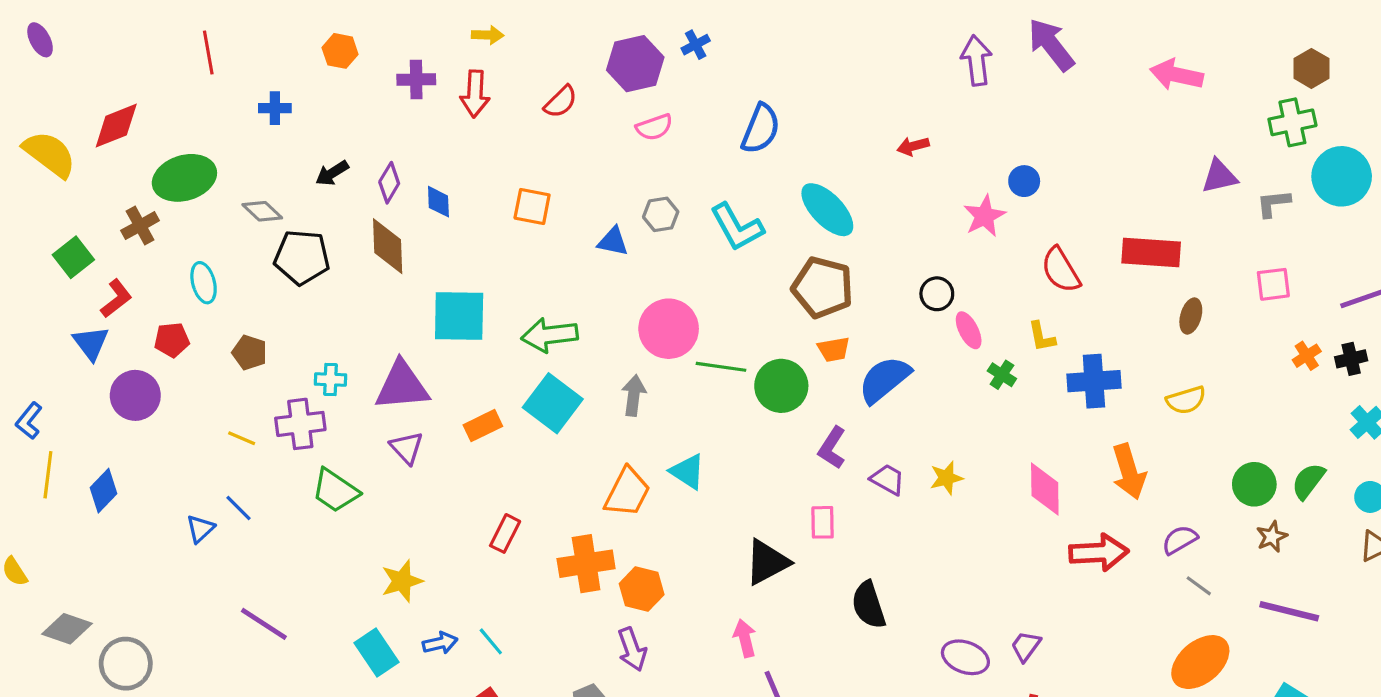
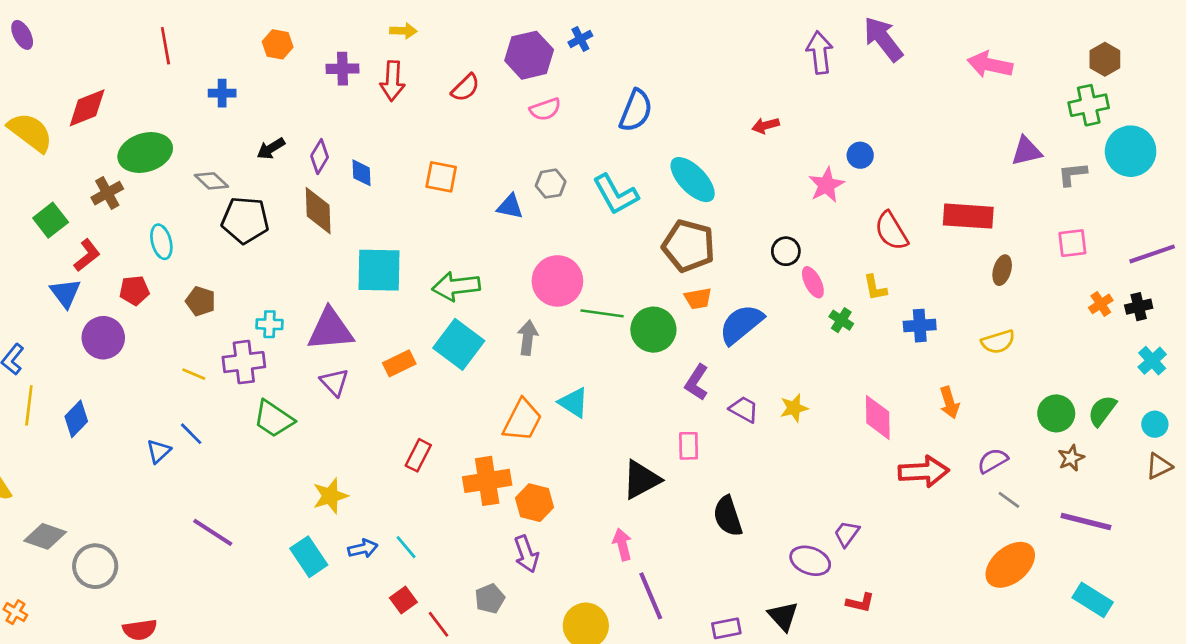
blue cross: (1094, 381) -> (920, 326), size x0.7
orange arrow: (1129, 472) -> (949, 403), size x0.7
purple trapezoid: (1026, 646) -> (847, 534), moved

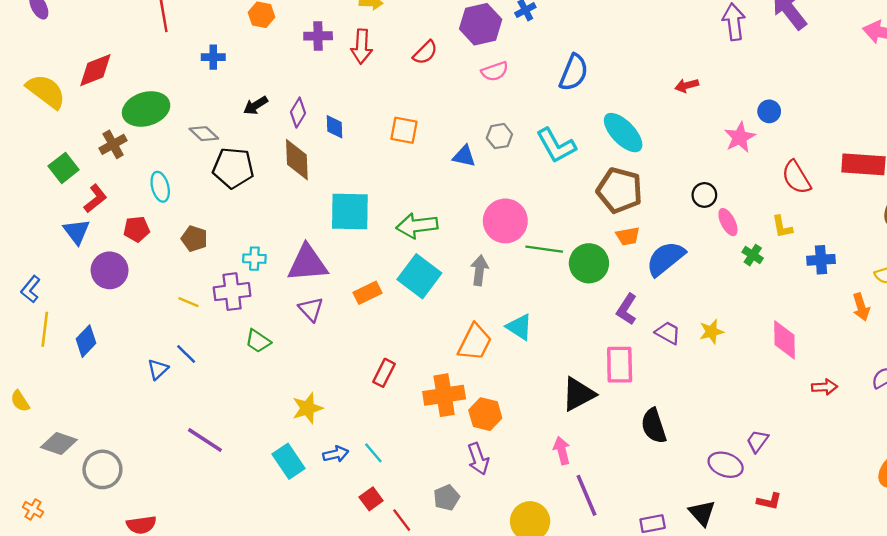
orange arrow: (949, 403) -> (861, 307), moved
green trapezoid: (274, 419) -> (258, 341), size x0.7
pink rectangle: (689, 446) -> (620, 365), size x1.5
red arrow: (924, 472) -> (825, 387), size x0.6

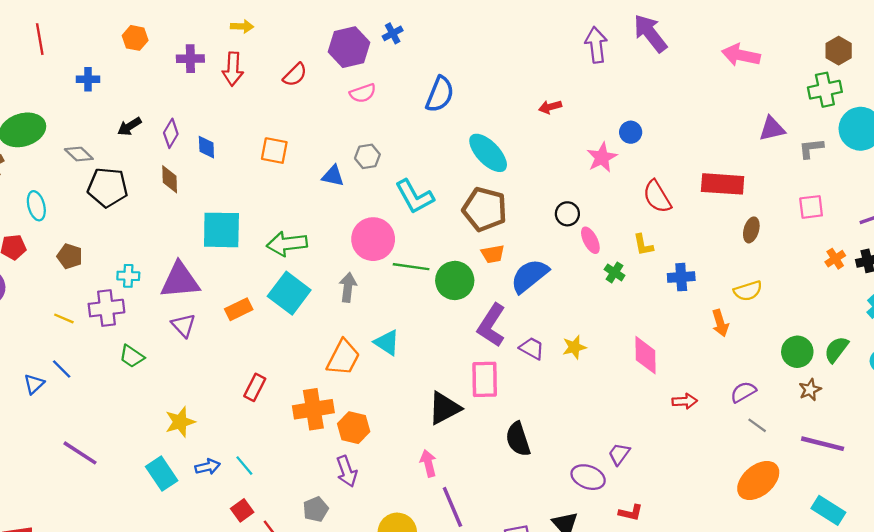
cyan L-shape: (556, 146) -> (415, 197), moved
brown diamond: (297, 160) -> (170, 179), size x0.7
purple L-shape: (627, 309) -> (492, 325), size x1.4

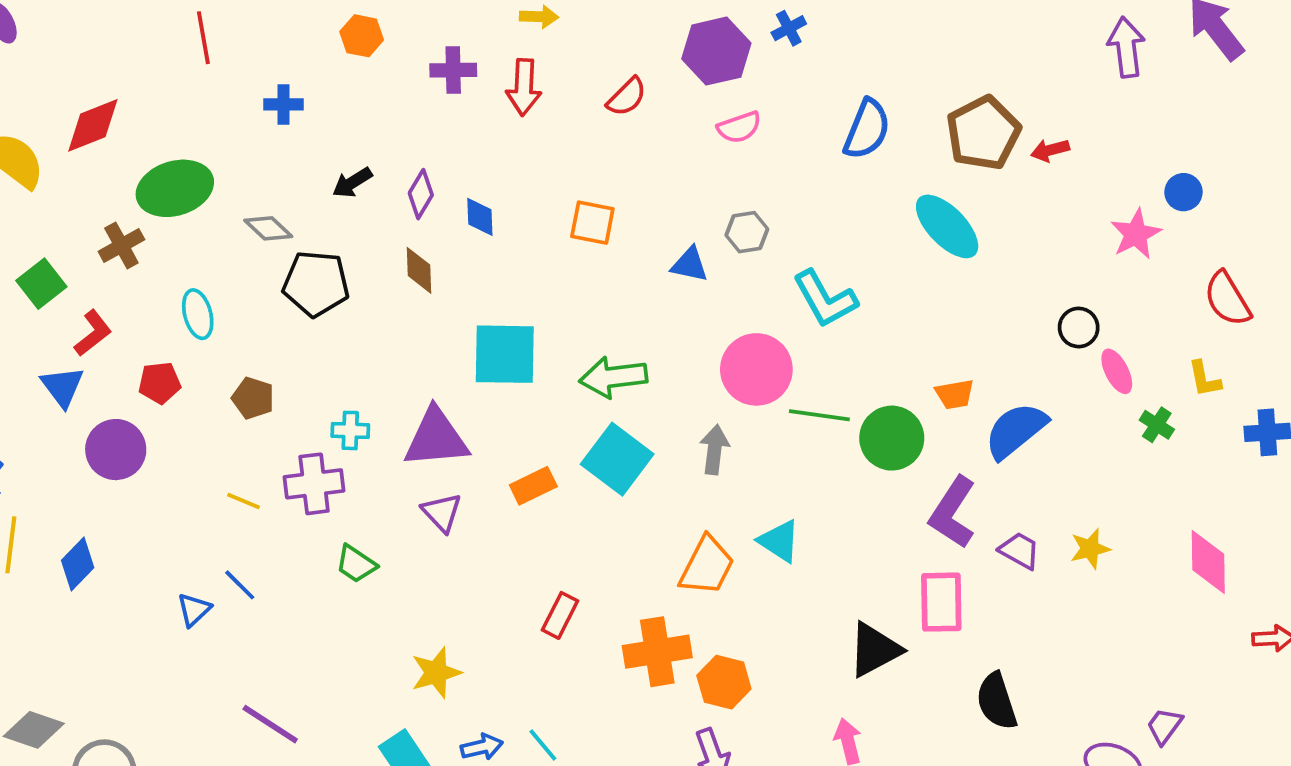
brown pentagon: (485, 209) -> (983, 133), moved, turned 30

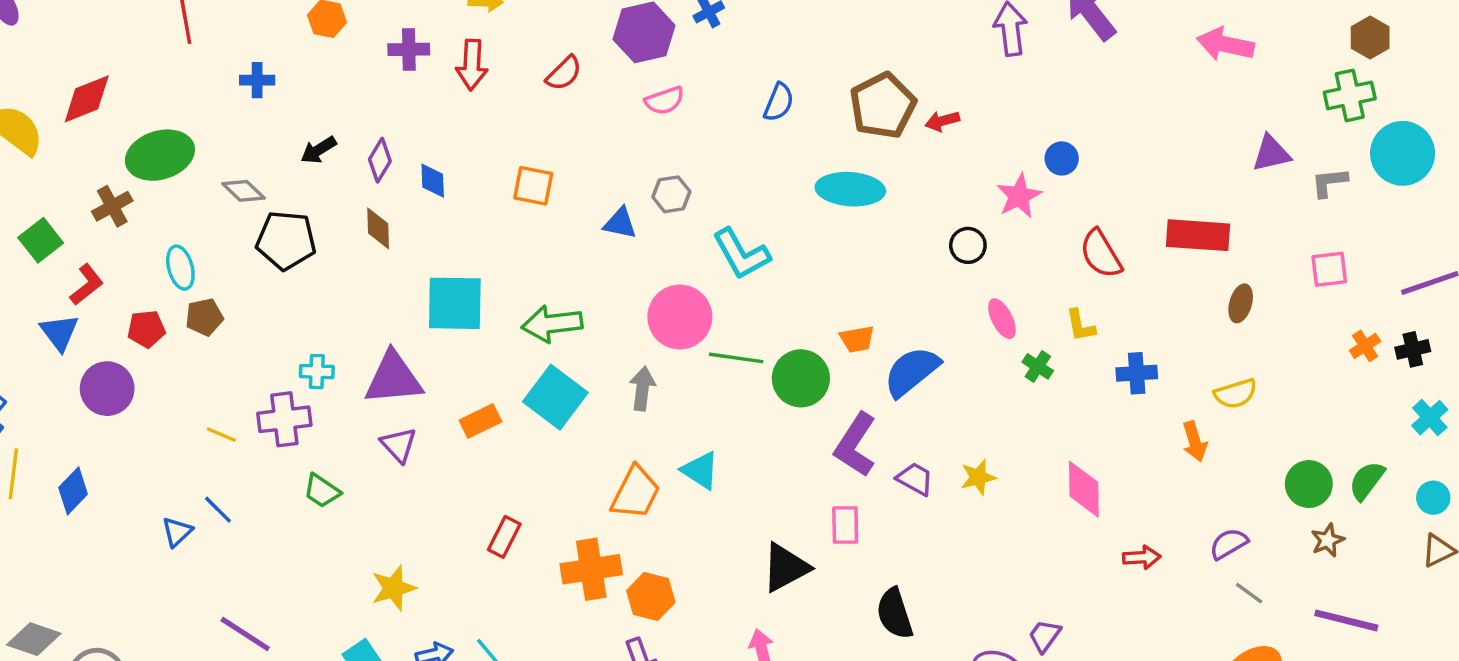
blue semicircle: (867, 129) -> (779, 102), size x0.7
cyan ellipse: (947, 226) -> (850, 189), turned -42
black circle: (1079, 327) -> (968, 245), moved
brown pentagon: (253, 398) -> (204, 317), moved, turned -30
pink rectangle: (941, 602) -> (845, 525), size x0.7

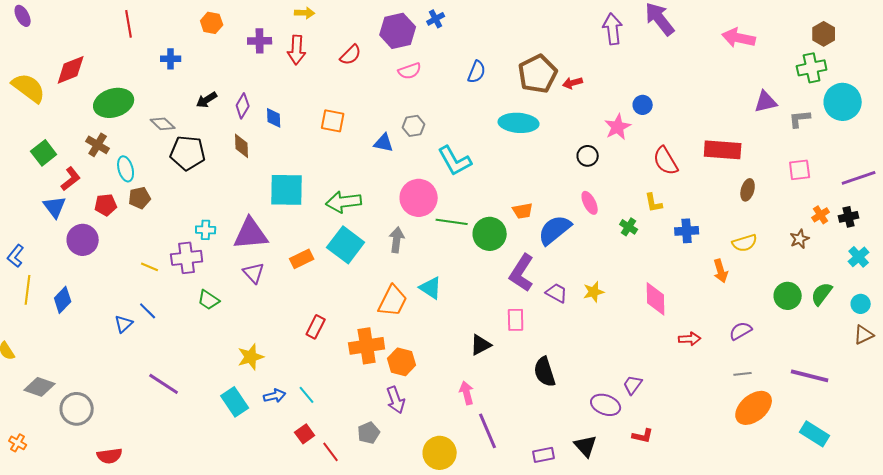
brown cross: (112, 206) -> (98, 145), moved, turned -30
pink ellipse: (1002, 319) -> (590, 203), moved
brown star: (1328, 540) -> (800, 239), moved
black triangle: (786, 568) -> (481, 345), size x0.7
gray line: (1249, 593) -> (743, 374), moved, turned -42

